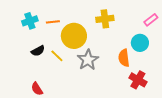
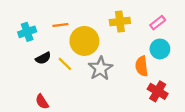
pink rectangle: (151, 20) -> (158, 23), moved
cyan cross: (30, 21) -> (27, 32), moved

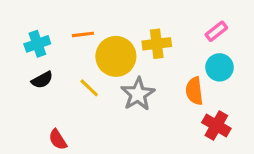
yellow cross: (120, 22) -> (157, 44), moved
black semicircle: (43, 58) -> (42, 80), moved

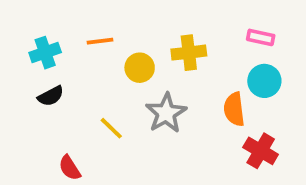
pink rectangle: (216, 31) -> (261, 37), turned 50
yellow circle: (116, 56) -> (140, 68), size x0.6
yellow line: (89, 88) -> (111, 128), moved

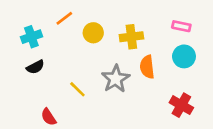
orange line: (100, 41) -> (64, 18), moved, turned -30
yellow circle: (140, 68) -> (93, 33), moved
orange semicircle: (234, 109) -> (147, 67), moved

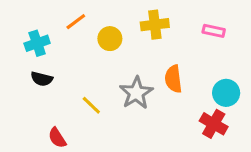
yellow cross: (131, 37) -> (155, 25), moved
cyan circle: (184, 56) -> (226, 93), moved
black semicircle: (35, 67) -> (42, 79), turned 42

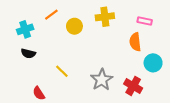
orange semicircle: (173, 79) -> (135, 42), moved
gray star: (136, 93) -> (102, 80), moved
red cross: (214, 124) -> (133, 86), moved

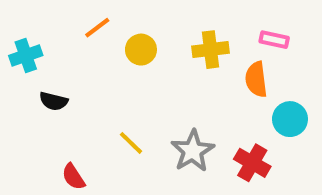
yellow cross: (105, 17) -> (211, 50), moved
cyan cross: (25, 29) -> (26, 56), moved
yellow line: (62, 71) -> (131, 143), moved

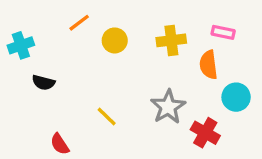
gray star: (193, 151) -> (168, 107), moved

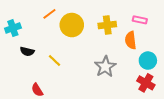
yellow circle: (115, 40) -> (72, 25), size x1.5
yellow line: (107, 117) -> (55, 61), moved
red cross: (205, 133) -> (146, 83), moved

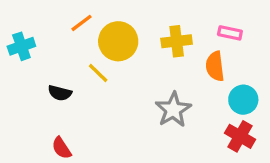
black semicircle: (27, 51) -> (60, 93), moved
yellow line: (55, 61) -> (98, 73), moved

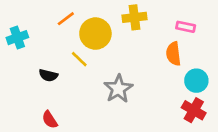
yellow cross: (177, 41) -> (134, 17), moved
gray star: (173, 110) -> (118, 89), moved

